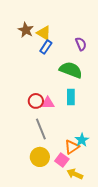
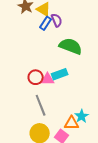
purple semicircle: (81, 44) -> (57, 20), moved
cyan rectangle: (71, 97) -> (60, 74), moved, turned 70
orange triangle: (72, 147) -> (72, 123), turned 35

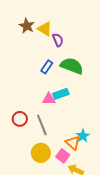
blue rectangle: (46, 23) -> (47, 67), moved
red circle: (36, 77) -> (20, 119), moved
orange triangle: (72, 123) -> (73, 143), turned 42

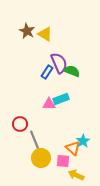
purple semicircle: (58, 40) -> (59, 63), moved, size x1.5
green semicircle: (72, 66) -> (72, 71), size x0.7
gray line: (42, 125) -> (35, 141), moved
pink square: (63, 156) -> (63, 161), turned -32

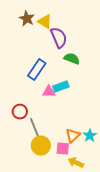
purple semicircle: (59, 63) -> (59, 38), moved
blue rectangle: (47, 72) -> (37, 70), moved, size x1.5
cyan star: (83, 141) -> (90, 136), moved
orange triangle: (73, 148) -> (73, 136), turned 35

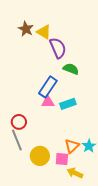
blue rectangle: (37, 70) -> (48, 87), moved
cyan rectangle: (61, 87) -> (68, 104), moved
gray line: (35, 129) -> (17, 140), moved

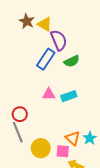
green semicircle: (71, 69) -> (72, 61), turned 133
blue rectangle: (48, 87) -> (46, 59), moved
orange triangle: (72, 146) -> (73, 138), turned -35

